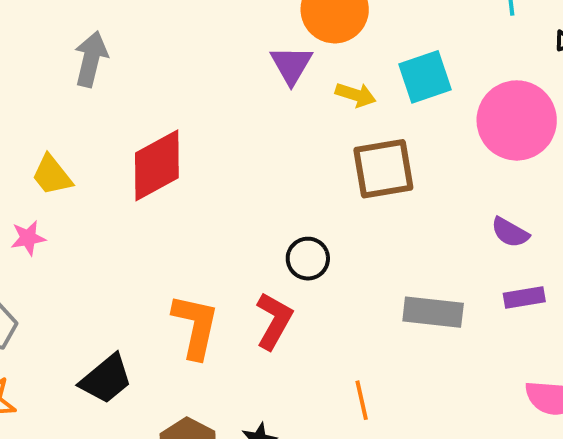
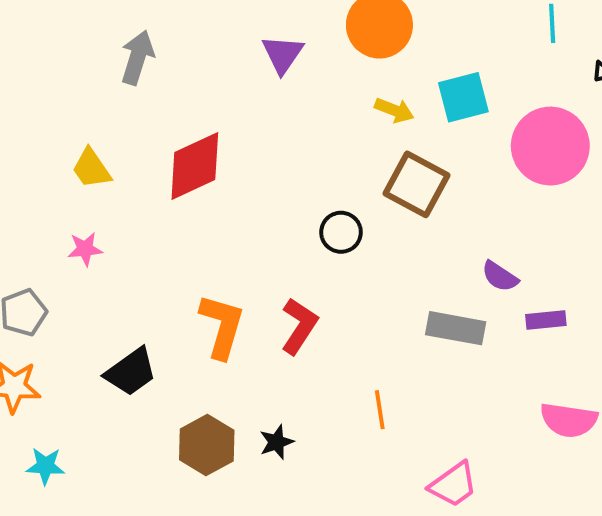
purple triangle: (291, 65) -> (283, 54), moved
brown square: (383, 169) -> (417, 184), turned 34
purple semicircle: (510, 232) -> (500, 276), moved
pink star: (28, 238) -> (85, 249), moved
black circle: (308, 259) -> (341, 232), moved

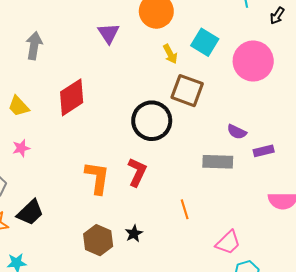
cyan square: (463, 97) -> (205, 42), turned -36
yellow arrow: (394, 110) -> (170, 54), turned 48
black circle: (341, 232) -> (152, 121), size x1.8
black trapezoid: (131, 372) -> (30, 212), moved

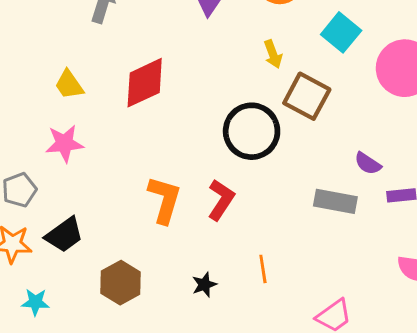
yellow arrow: (170, 54) -> (273, 54), moved
pink star: (21, 148) -> (64, 143), size x1.5
orange line: (185, 209) -> (263, 269), moved
brown hexagon: (98, 240) -> (121, 283), moved

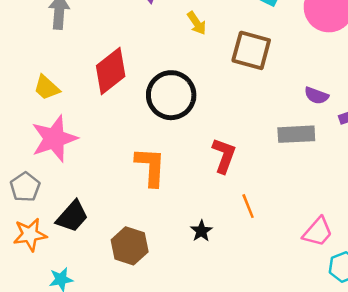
yellow arrow: (273, 54) -> (197, 23), moved
black circle: (252, 131) -> (171, 95), moved
pink star: (64, 143) -> (54, 139), size x1.4
red L-shape: (221, 200) -> (224, 155), moved

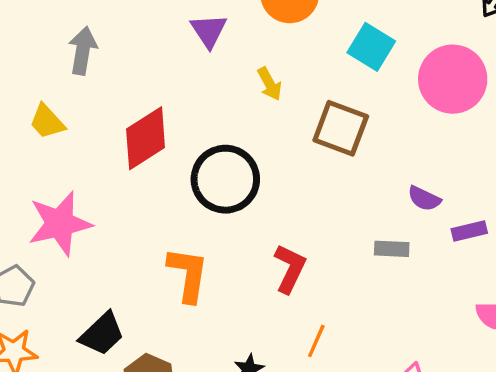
yellow trapezoid: (47, 88) -> (47, 122), moved
gray rectangle: (296, 134) -> (392, 249), size x0.7
orange line: (248, 206) -> (316, 341), turned 40
black trapezoid: (72, 216) -> (102, 334), moved

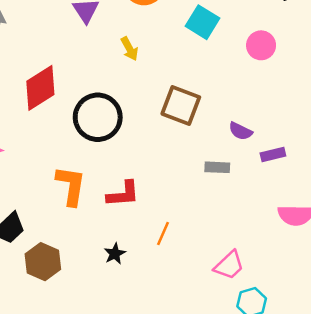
pink circle: (453, 79) -> (261, 45), size x0.6
brown square: (341, 128) -> (181, 105), moved
red L-shape: (290, 269) -> (123, 194), moved, turned 60

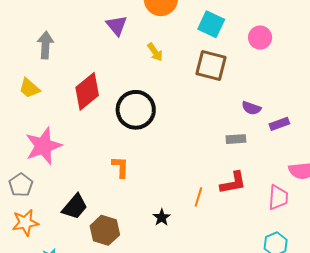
brown square: (181, 105) -> (211, 66), moved
orange L-shape: (71, 186) -> (120, 167), size x0.7
red L-shape: (123, 194) -> (233, 183), moved
pink trapezoid: (229, 265) -> (278, 198), moved, turned -36

